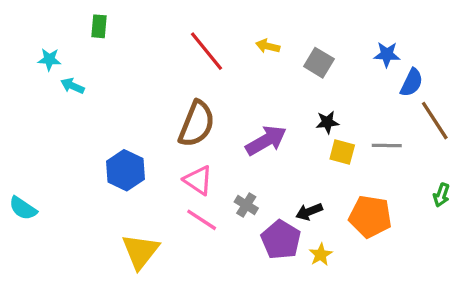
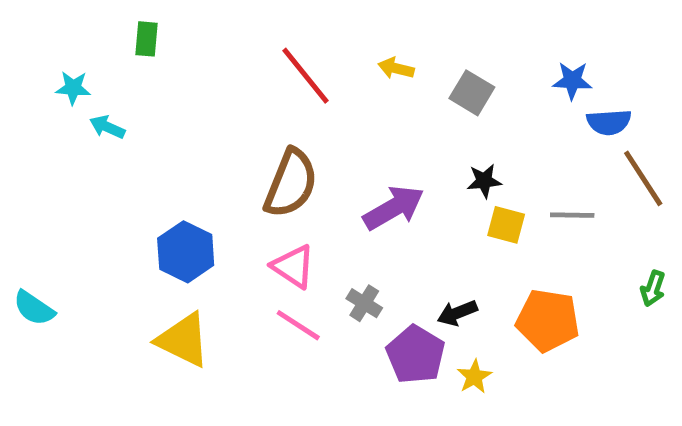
blue semicircle: (412, 83) -> (609, 122), turned 60
yellow triangle: (140, 251) -> (183, 340), moved, turned -42

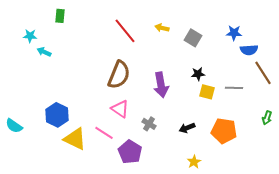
purple arrow: (394, 208) -> (161, 85), turned 110
blue hexagon: (186, 252) -> (57, 115), moved
pink line: (298, 325) -> (104, 133), moved
purple pentagon: (416, 355) -> (130, 152), moved
yellow star: (474, 377) -> (194, 162), moved

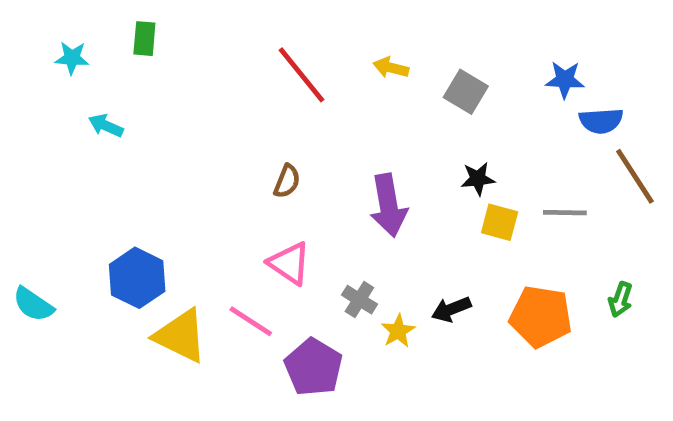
cyan star: (30, 36) -> (72, 58), moved
brown semicircle: (119, 75) -> (287, 181), size x0.5
green arrow: (267, 118) -> (620, 300), moved
yellow star: (194, 162) -> (398, 331), moved

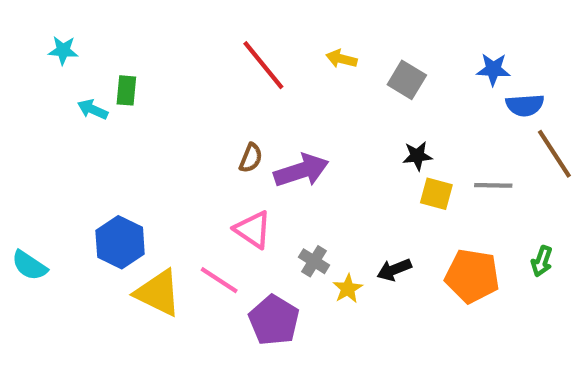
green rectangle: (144, 39) -> (126, 90), moved
purple arrow: (388, 205) -> (301, 171), moved, turned -98

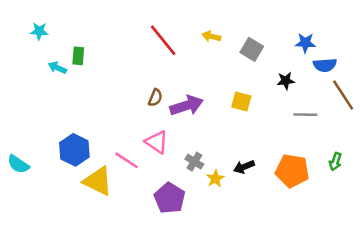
black star: (417, 156) -> (286, 81), moved
yellow square: (436, 194) -> (241, 102), moved
pink line: (219, 280) -> (127, 160), moved

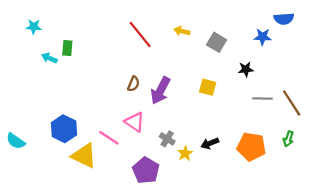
blue semicircle: (325, 65) -> (284, 19), moved
brown line: (343, 95) -> (292, 103), moved
purple arrow: (187, 105) -> (160, 91), turned 136

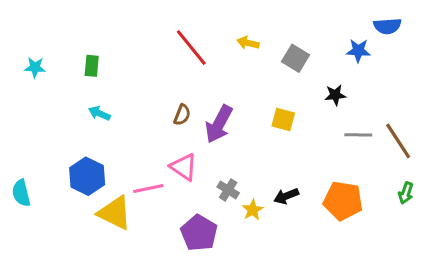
cyan star: (34, 27) -> (35, 67), moved
cyan arrow: (49, 58) -> (99, 113), moved
pink line: (109, 138) -> (148, 188), turned -45
green arrow: (288, 139) -> (406, 193), moved
cyan semicircle: (16, 141) -> (21, 193), turned 42

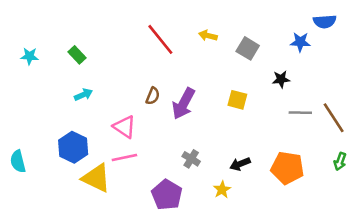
green rectangle: (92, 66) -> (77, 55), turned -48
cyan arrow: (99, 113) -> (83, 95), turned 132
pink triangle: (184, 167) -> (124, 127), moved
yellow star: (253, 210) -> (222, 190), moved

